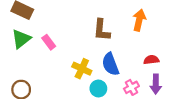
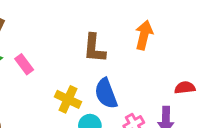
red semicircle: (151, 60) -> (185, 88), moved

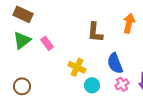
blue semicircle: (106, 93) -> (115, 63), moved

